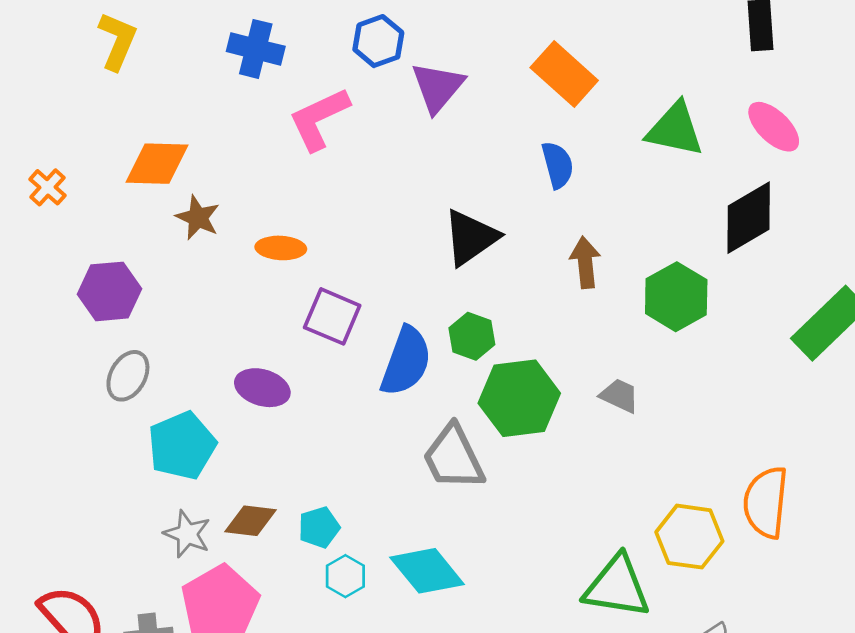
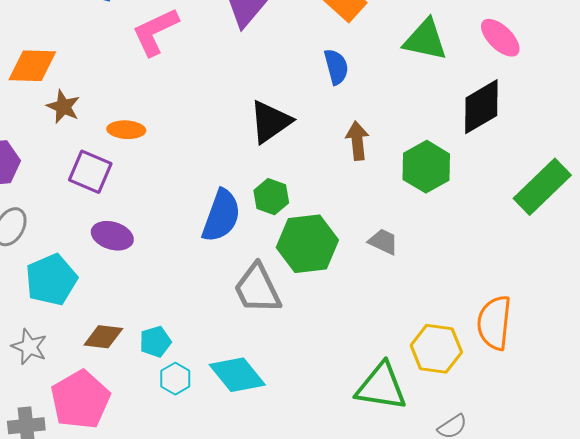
purple square: (332, 316) -> (90, 172), moved
gray star: (187, 534) -> (29, 347), moved

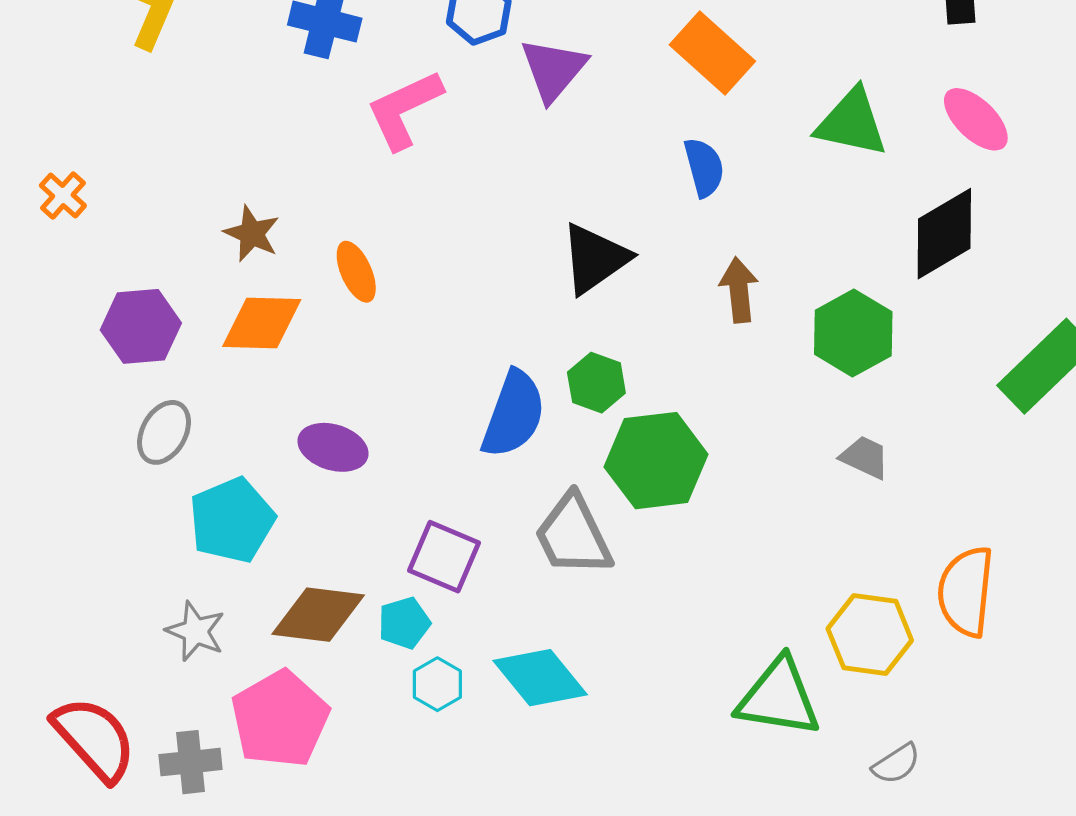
orange diamond: (32, 66) -> (262, 323), moved
orange ellipse: (126, 130) -> (356, 272), turned 63
purple square: (90, 172) -> (444, 557), moved
gray trapezoid: (383, 242) -> (865, 457), moved
brown diamond: (103, 337) -> (318, 615), size x1.4

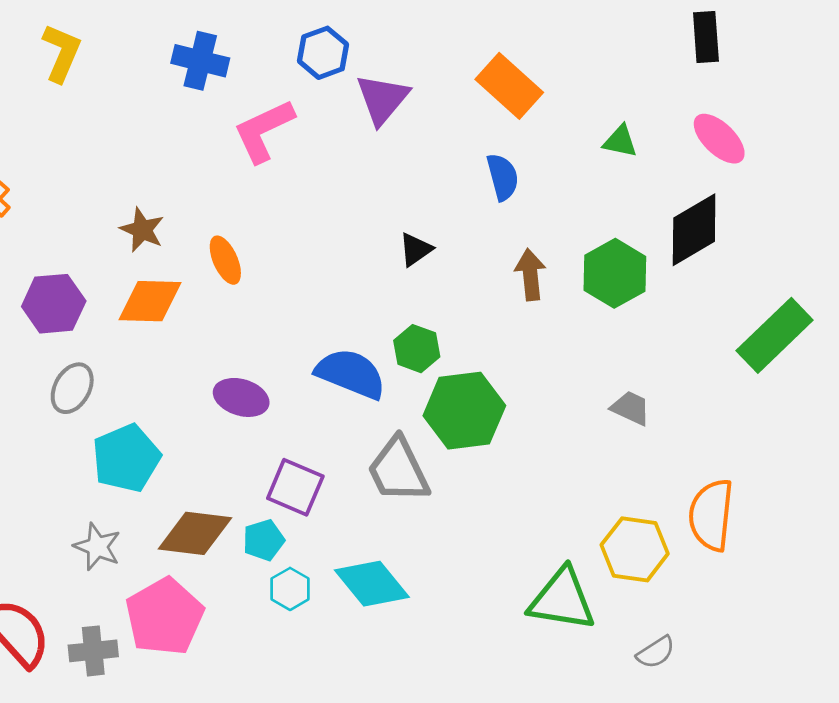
green triangle: (852, 123) -> (620, 141), size x0.6
black triangle: (595, 258) -> (415, 250), size x0.6
green hexagon: (853, 333) -> (615, 273), moved
blue semicircle: (514, 414) -> (351, 374), turned -88
purple ellipse: (333, 447) -> (241, 397), moved

